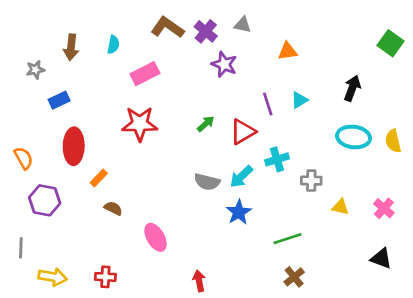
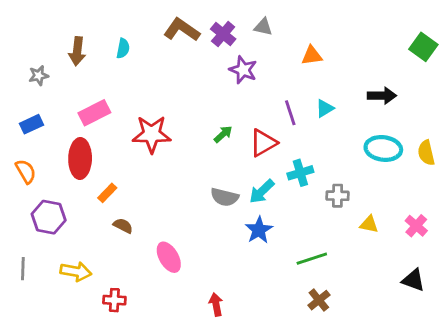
pink rectangle: (145, 74) -> (94, 113), moved
black arrow: (352, 88) -> (382, 96), turned 70
blue rectangle: (59, 100) -> (31, 124), moved
yellow arrow: (53, 277) -> (76, 271), moved

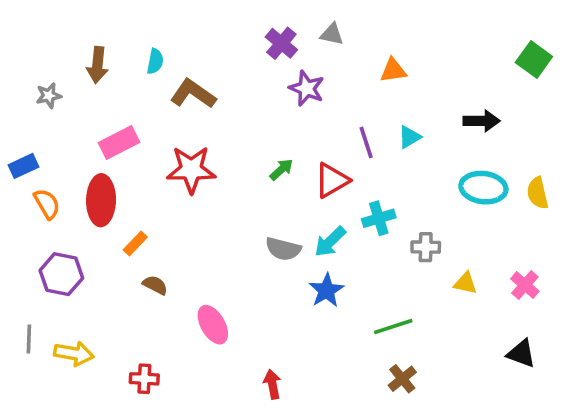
brown L-shape: (182, 30) -> (193, 94), moved
blue rectangle: (31, 124) -> (23, 166), moved
orange semicircle: (26, 171) -> (47, 204), moved
yellow arrow: (76, 271) -> (74, 354), moved

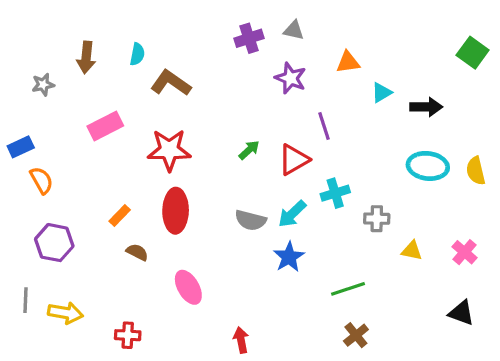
purple cross: (281, 43) -> (249, 38), turned 32
purple star: (307, 88) -> (291, 78), moved
cyan triangle: (409, 137) -> (382, 93), moved
red ellipse: (101, 200) -> (176, 211), moved

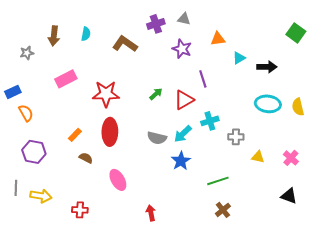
brown L-shape: (171, 83) -> (125, 44), moved

